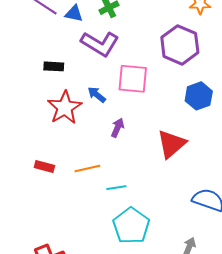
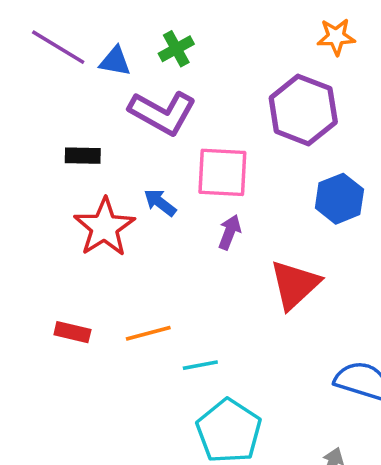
purple arrow: (118, 128) -> (230, 232), moved

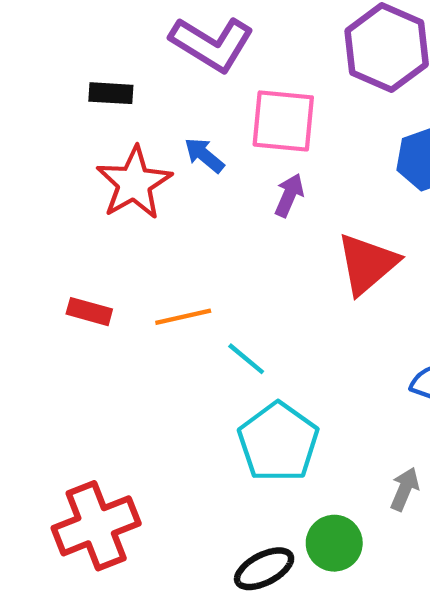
cyan line: (200, 365) -> (246, 359), turned 48

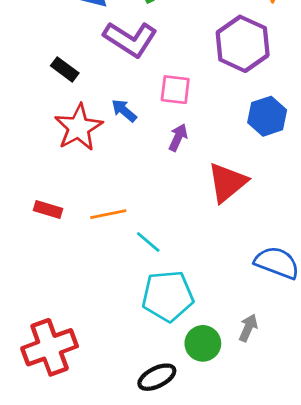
black rectangle: (111, 93) -> (65, 69), turned 32
pink square: (283, 121) -> (175, 90), size x0.7
cyan pentagon: (278, 442) -> (168, 296), turned 30
green circle: (334, 543) -> (203, 343), moved

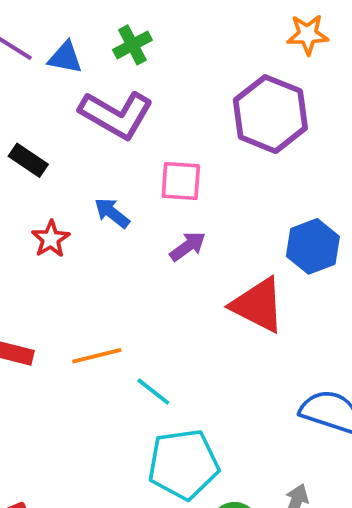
blue hexagon: (267, 116) -> (313, 246), moved
red star: (79, 127) -> (51, 239), size x0.6
purple arrow: (178, 137) -> (188, 246), turned 32
red triangle: (227, 182) -> (258, 305), turned -51

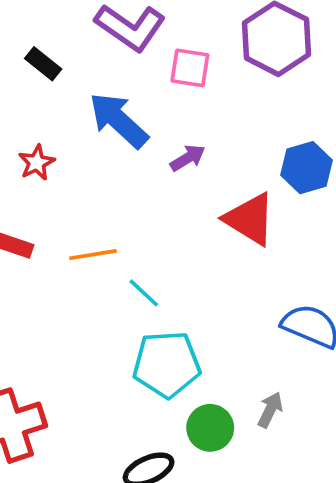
pink square: (181, 181) -> (190, 68), moved
blue arrow: (112, 213) -> (118, 120), size x1.8
red star: (51, 239) -> (37, 163), moved

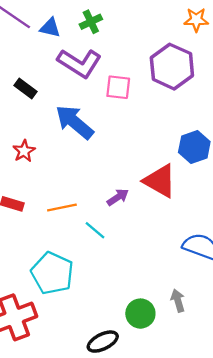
purple arrow: (188, 158) -> (118, 197), moved
cyan pentagon: (167, 364) -> (52, 273), moved, turned 30
gray arrow: (270, 410) -> (178, 301), turned -40

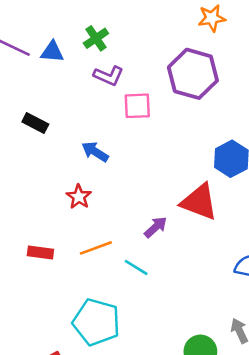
purple L-shape: (79, 63) -> (109, 76), moved, size x0.6
blue arrow: (74, 122) -> (95, 152), size x0.6
red star: (24, 151) -> (79, 197), moved

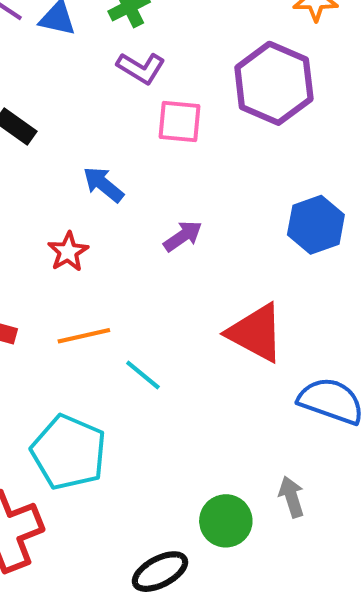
red triangle: (199, 202) -> (256, 333), moved
purple arrow: (156, 227) -> (183, 236), moved

